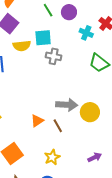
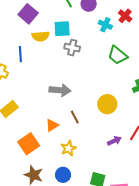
gray arrow: (67, 105) -> (60, 90), moved
orange triangle: (37, 121) -> (52, 125), moved
purple arrow: (95, 157) -> (114, 141), moved

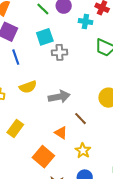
yellow semicircle: (41, 36) -> (28, 87), moved
blue line: (20, 54) -> (16, 57), moved
orange triangle: (52, 125) -> (61, 133), turned -40

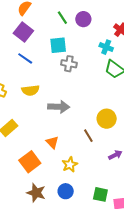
cyan cross: (85, 22) -> (106, 47), moved
blue line: (16, 57) -> (25, 58), turned -49
brown line: (81, 119) -> (88, 136), moved

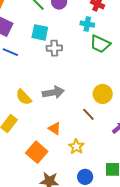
cyan square: (58, 45) -> (40, 32), turned 30
yellow semicircle: (30, 90) -> (24, 97), moved, turned 66
blue circle: (66, 191) -> (85, 177), moved

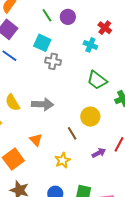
green trapezoid: (100, 44) -> (97, 80), moved
yellow star: (76, 147) -> (63, 160), moved

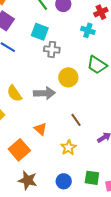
red cross: (105, 28) -> (101, 12), turned 32
yellow circle: (90, 117) -> (68, 77), moved

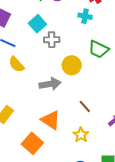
cyan square: (40, 32) -> (37, 24), turned 36
yellow semicircle: (14, 93) -> (16, 64), moved
orange triangle: (40, 129) -> (51, 120), size x1.5

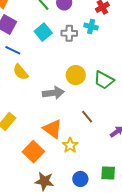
gray cross: (52, 40) -> (69, 33), moved
green trapezoid: (99, 49) -> (104, 80), moved
yellow star: (81, 135) -> (70, 145), moved

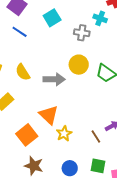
gray cross: (69, 33) -> (82, 33), moved
yellow semicircle: (21, 72) -> (23, 72), moved
brown line: (87, 117) -> (96, 137), moved

